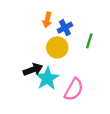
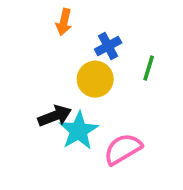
orange arrow: (47, 20) -> (64, 22), moved
pink semicircle: (74, 89) -> (123, 149), turned -150

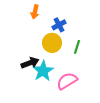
green line: (149, 68) -> (77, 47), moved

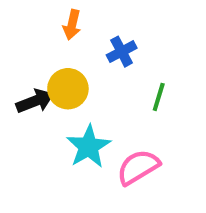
yellow circle: (52, 43) -> (68, 89), moved
black arrow: (30, 63) -> (35, 101), moved

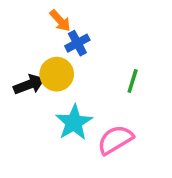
orange arrow: (72, 25) -> (60, 21), turned -55
blue cross: (122, 52) -> (77, 43), moved

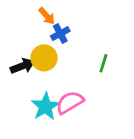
cyan star: (74, 122) -> (45, 106), moved
pink semicircle: (115, 140) -> (70, 102), moved

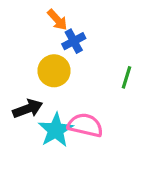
black arrow: (22, 66) -> (28, 109), moved
pink semicircle: (70, 102) -> (85, 125), turned 44

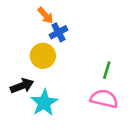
green line: (126, 77) -> (107, 70), moved
pink semicircle: (85, 125) -> (104, 99), moved

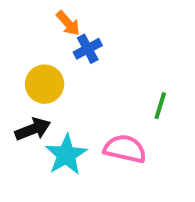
yellow circle: (43, 56) -> (45, 84), moved
pink semicircle: (104, 99) -> (125, 149), moved

